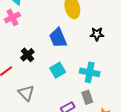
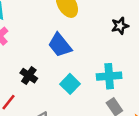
black star: (97, 34) -> (120, 26), moved

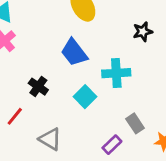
cyan cross: (109, 76) -> (116, 73), moved

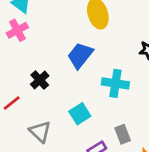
blue trapezoid: (74, 52) -> (80, 55), turned 64
cyan square: (85, 97) -> (80, 114), moved

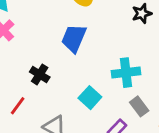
cyan cross: (115, 83) -> (126, 73), moved

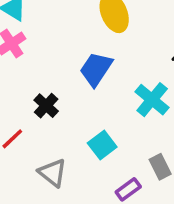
cyan cross: (126, 73) -> (152, 100), moved, turned 36

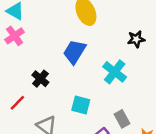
cyan square: (102, 145) -> (81, 105), turned -36

